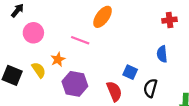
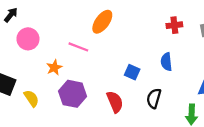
yellow semicircle: (39, 70) -> (31, 98), moved
blue square: (130, 72) -> (132, 72), moved

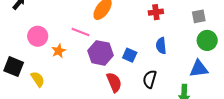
red cross: (174, 25) -> (156, 12), moved
pink circle: (28, 39) -> (38, 36), moved
purple hexagon: (73, 94) -> (100, 53), moved

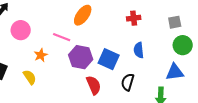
pink circle: (38, 36) -> (21, 30), moved
blue square: (130, 55) -> (109, 59), size x1.5
yellow semicircle: (38, 79) -> (30, 77), moved

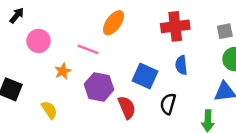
red cross: (134, 18) -> (175, 26), size x1.6
purple hexagon: (81, 57) -> (99, 87), moved
yellow semicircle: (30, 77) -> (49, 110), moved

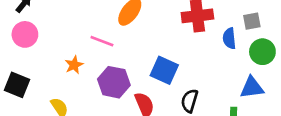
pink circle: (38, 41) -> (25, 34), moved
blue semicircle: (181, 65) -> (229, 38), moved

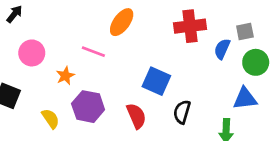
pink circle: (25, 34) -> (32, 53), moved
blue semicircle: (229, 38) -> (222, 49), turned 30
purple hexagon: (114, 82) -> (88, 107), moved

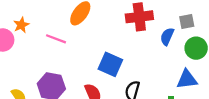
orange star: (65, 76) -> (21, 25), moved

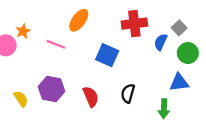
gray square: (187, 21) -> (179, 28), turned -32
blue square: (110, 64) -> (107, 55), moved

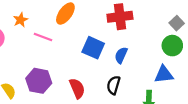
gray square: (179, 28) -> (177, 23), moved
orange star: (23, 31) -> (21, 20), moved
blue semicircle: (161, 42) -> (121, 55), moved

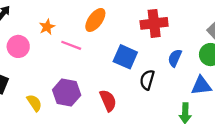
blue semicircle: (121, 55) -> (175, 58), moved
black semicircle: (114, 85) -> (147, 80), moved

